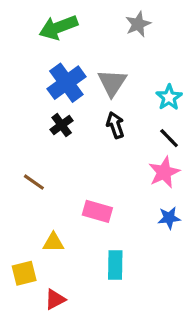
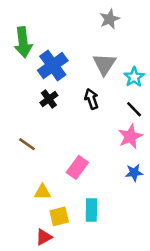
green arrow: (58, 27) -> (23, 42), moved, turned -76
gray triangle: (112, 83) -> (104, 64), moved
pink rectangle: (97, 211) -> (77, 167), turned -70
yellow square: (24, 273) -> (59, 216), moved

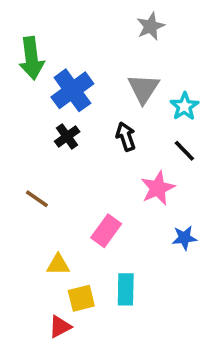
pink star: (130, 136) -> (158, 188), moved

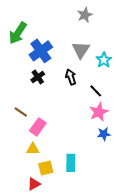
green arrow: (32, 58) -> (18, 33), turned 40
black line: (184, 151) -> (96, 91), moved
pink star: (158, 188) -> (99, 112), moved
pink rectangle: (106, 231) -> (38, 127), moved

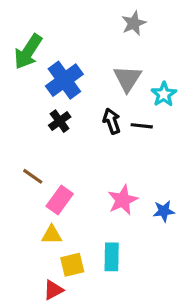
black line: (96, 91) -> (142, 126), moved, turned -40
pink star: (99, 112) -> (123, 200), moved

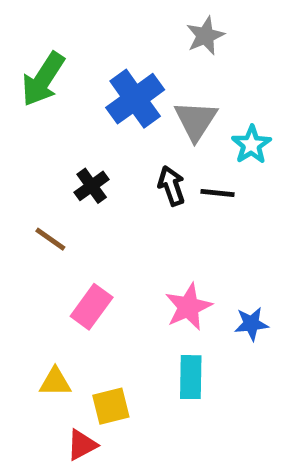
blue cross: (64, 80) -> (135, 99), moved
brown line: (33, 176) -> (50, 239), moved
yellow triangle: (52, 235) -> (55, 382), moved
cyan rectangle: (112, 257) -> (191, 377), moved

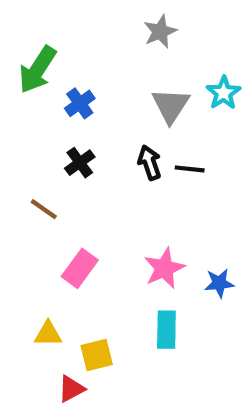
gray star: (205, 36) -> (160, 32), moved
blue cross: (135, 99) -> (80, 103), moved, size x0.6
cyan star: (251, 145) -> (224, 93), moved

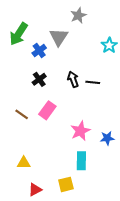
gray triangle: (171, 106) -> (59, 37), moved
brown line: (44, 209) -> (22, 114), moved
pink rectangle: (80, 268) -> (47, 110), moved
yellow square: (97, 355) -> (66, 184), moved

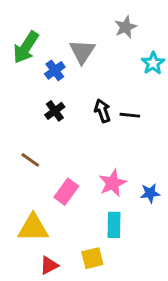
gray star: (78, 15) -> (126, 27), moved
pink rectangle: (47, 110) -> (66, 192), moved
yellow triangle: (24, 163) -> (33, 228), size x1.6

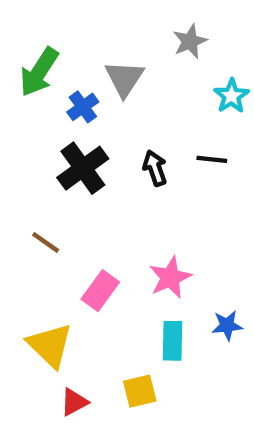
black cross: (55, 111) -> (83, 168), size x1.6
black line: (130, 115) -> (212, 159), moved
blue star: (150, 193) -> (227, 326), moved
yellow triangle: (33, 228) -> (50, 345), turned 44

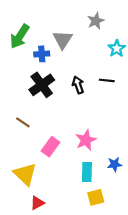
blue cross: (83, 107) -> (42, 54), turned 32
yellow square: (140, 391) -> (96, 197), moved

